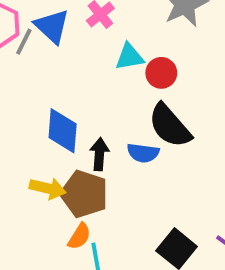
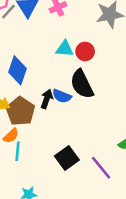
cyan triangle: (129, 57) -> (65, 49), moved
black arrow: (99, 154) -> (47, 99), moved

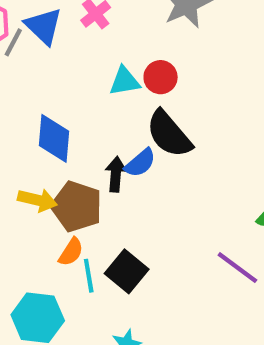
blue semicircle: (62, 96) -> (140, 163), turned -48
black square: (67, 158) -> (127, 271), moved

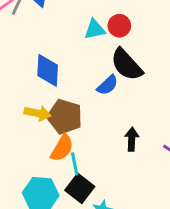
black arrow: (116, 174) -> (132, 139), moved
orange semicircle: (71, 252) -> (62, 148), size x1.4
black square: (127, 271) -> (80, 188), moved

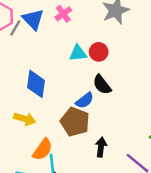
black semicircle: (127, 65) -> (102, 85), size x0.7
brown pentagon: (65, 117) -> (75, 122), moved

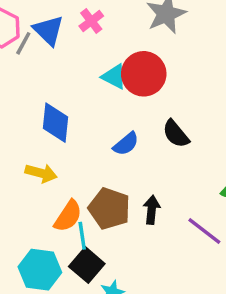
red circle: (99, 52) -> (144, 74), size x1.6
cyan triangle: (78, 53) -> (114, 77), turned 36
black semicircle: (102, 85) -> (176, 134), moved
brown pentagon: (75, 122) -> (109, 209), moved

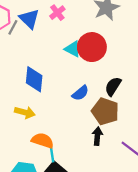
black semicircle: (176, 134) -> (113, 86), turned 72
brown pentagon: (109, 209) -> (105, 111), moved
orange semicircle: (68, 216) -> (43, 140), turned -105

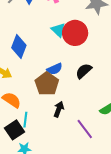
brown pentagon: (105, 111) -> (47, 84), moved
cyan line: (52, 153) -> (25, 120), moved

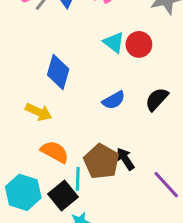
red circle: (75, 33) -> (139, 44), size x0.7
brown pentagon: (47, 84) -> (101, 162), moved
black arrow: (59, 109) -> (125, 159), turned -49

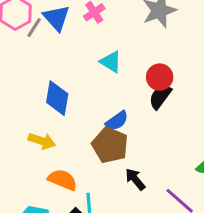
red circle: (139, 44) -> (160, 77), moved
black semicircle: (157, 99) -> (160, 97), moved
brown pentagon: (101, 162) -> (110, 145), moved

